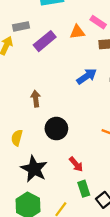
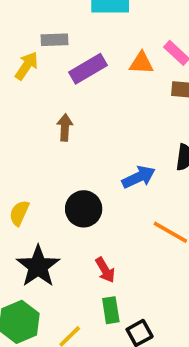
blue arrow: (87, 76) -> (139, 177), moved
brown arrow: (36, 99) -> (65, 127), moved

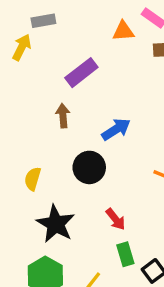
purple rectangle: (88, 69) -> (81, 73), moved
brown arrow: (65, 127) -> (63, 116), moved
blue arrow: (139, 177) -> (116, 129), moved

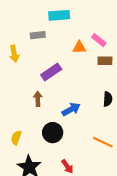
gray rectangle: (43, 21) -> (38, 35), moved
yellow arrow: (22, 47) -> (14, 54), turned 140

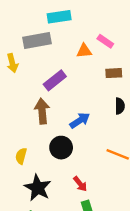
gray rectangle: (38, 35) -> (37, 40), size x1.6
brown rectangle: (105, 61) -> (114, 73), moved
brown arrow: (38, 99) -> (42, 111), size x1.5

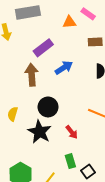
blue arrow: (80, 120) -> (64, 68), moved
red arrow: (80, 184) -> (72, 132), moved
black star: (38, 188) -> (40, 132), moved

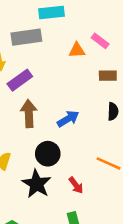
purple rectangle: (43, 48) -> (20, 80), moved
blue arrow: (64, 68) -> (68, 119), moved

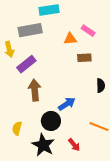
brown rectangle: (108, 76) -> (84, 58), moved
blue arrow: (68, 119) -> (67, 104), moved

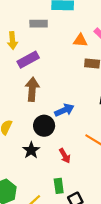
gray rectangle: (30, 30) -> (39, 24), size x0.7
black star: (43, 145) -> (31, 150), size x0.7

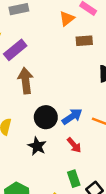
orange triangle: (80, 40) -> (67, 19), turned -32
blue arrow: (64, 110) -> (72, 116), moved

